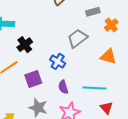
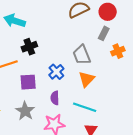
gray rectangle: (93, 12) -> (104, 33), turned -64
gray trapezoid: (77, 38) -> (82, 55), turned -90
orange triangle: (108, 56) -> (87, 79), moved, turned 42

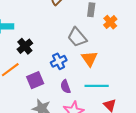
blue cross: (56, 72) -> (59, 61), turned 35

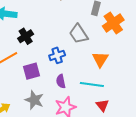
orange cross: (110, 22) -> (113, 23), size x1.5
orange triangle: (90, 59) -> (100, 59), moved

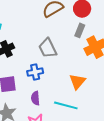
gray trapezoid: (79, 34) -> (48, 48), moved

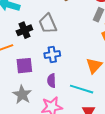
gray trapezoid: (48, 48) -> (48, 23), moved

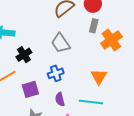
gray trapezoid: (48, 23) -> (60, 43), moved

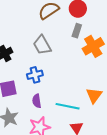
orange triangle: (99, 77) -> (94, 95), moved

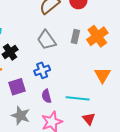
gray rectangle: (77, 31) -> (75, 36), moved
orange triangle: (94, 95) -> (102, 75), moved

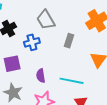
gray rectangle: (75, 36) -> (69, 41), moved
blue cross: (42, 70) -> (32, 42), moved

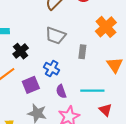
gray trapezoid: (46, 20) -> (56, 36), turned -30
blue cross: (32, 42) -> (52, 69), moved, turned -35

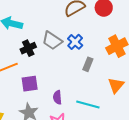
gray trapezoid: (56, 36) -> (52, 41), moved
blue cross: (52, 69) -> (75, 42), moved

